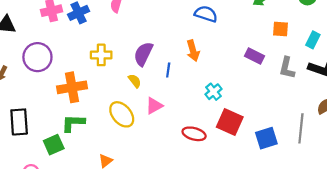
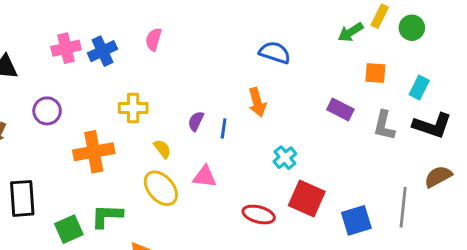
purple semicircle: (143, 54) -> (196, 121), moved, size x0.6
purple circle: (37, 57) -> (47, 111), size x0.7
yellow semicircle: (135, 81) -> (162, 149), moved
pink triangle: (154, 106) -> (205, 177), turned 36
green L-shape: (73, 123) -> (107, 216), moved

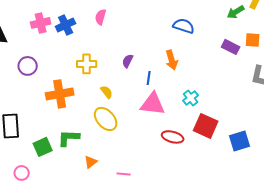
purple rectangle: (340, 109) -> (231, 47), moved
purple semicircle: (196, 121) -> (128, 61), moved
pink triangle: (205, 177) -> (153, 104), moved, size x1.5

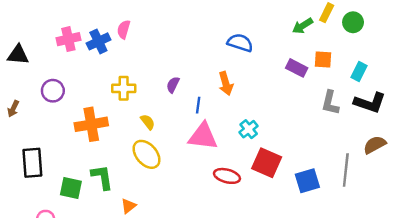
pink semicircle: (101, 17) -> (124, 29), moved
green L-shape: (69, 138) -> (102, 177), turned 80
green square: (43, 147) -> (71, 188), turned 36

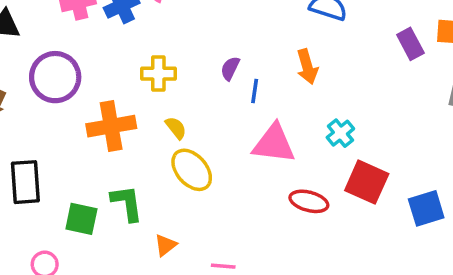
purple rectangle: (297, 68) -> (410, 44), turned 35
purple circle: (53, 91) -> (55, 77), size x1.5
blue line: (198, 105) -> (255, 91), moved
yellow semicircle: (148, 122) -> (176, 128), moved

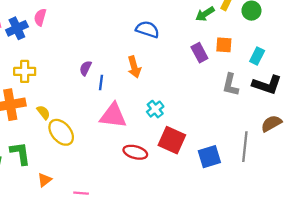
yellow cross: (158, 74) -> (25, 71), moved
yellow semicircle: (176, 128) -> (43, 112), moved

